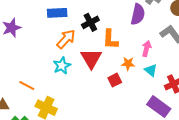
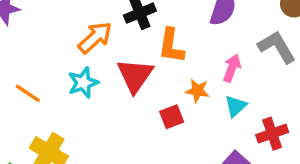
cyan triangle: (151, 70) -> (236, 106), turned 32
orange line: (27, 85) -> (28, 93), moved

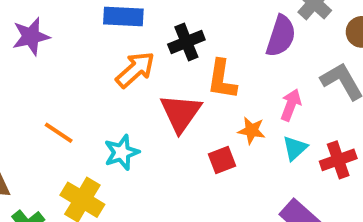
cyan star: (83, 83) -> (122, 152), moved
red cross: (272, 134) -> (338, 160), moved

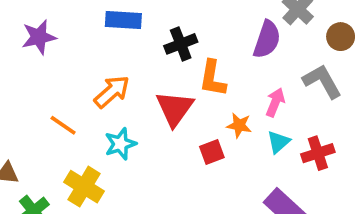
orange arrow: (135, 70) -> (112, 92), moved

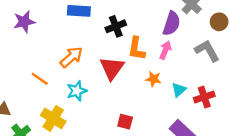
pink arrow: (275, 102) -> (165, 50), moved
red square: (212, 152) -> (125, 122), moved, turned 35

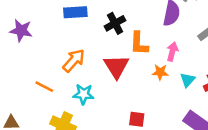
purple star: (24, 22) -> (21, 30), turned 30
pink arrow: (165, 50) -> (172, 52), moved
cyan star: (77, 91) -> (84, 94), turned 30

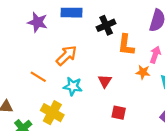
purple star: (21, 30) -> (38, 22), moved
red triangle: (116, 66) -> (105, 81), moved, size x0.6

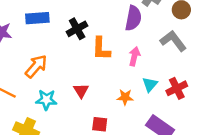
orange star: (143, 72) -> (125, 97), moved

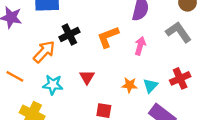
black cross: (77, 29) -> (69, 34), moved
orange L-shape: (101, 49) -> (108, 37), turned 65
cyan triangle: (150, 84) -> (150, 86), moved

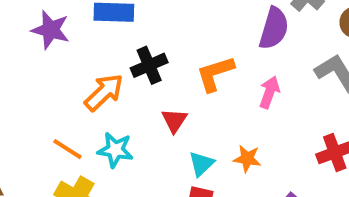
orange line: (15, 76) -> (67, 149), moved
red triangle: (87, 77) -> (174, 121), moved
cyan triangle: (150, 86) -> (201, 164), moved

